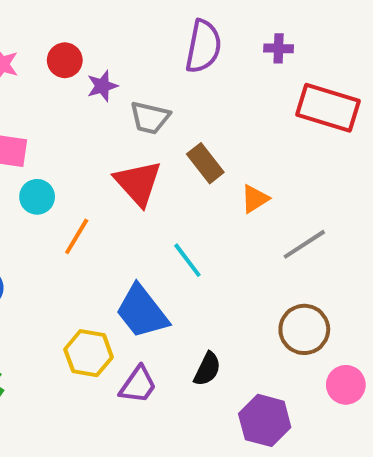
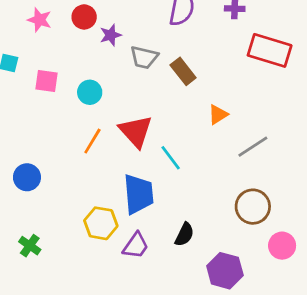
brown rectangle: (205, 163) -> (183, 71), moved
red triangle: (138, 183) -> (136, 131), moved
cyan circle: (37, 197) -> (90, 92), moved
blue trapezoid: (142, 312) -> (138, 194), turned -147

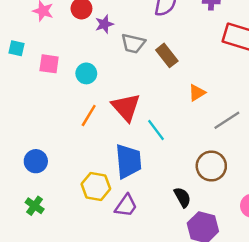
blue circle: (27, 177) -> (36, 161), moved
brown circle: (253, 207) -> (211, 166), moved
black semicircle: (184, 234) -> (182, 197), moved, turned -55

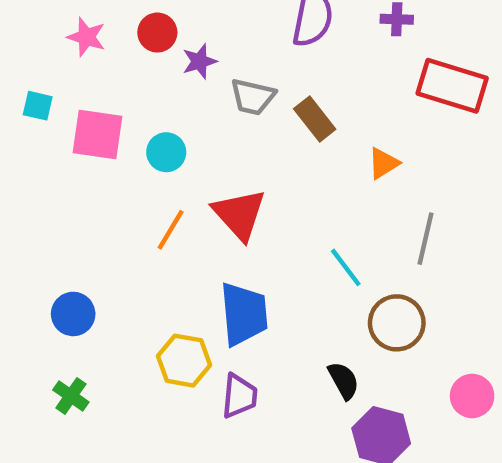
pink square: (49, 64) -> (98, 134), size x1.4
orange triangle: (197, 93) -> (383, 163), moved
gray line: (227, 120) -> (426, 239), turned -44
cyan line: (156, 130) -> (346, 267), moved
purple trapezoid: (126, 206) -> (239, 396), turned -30

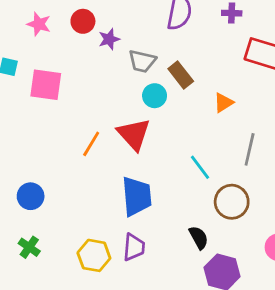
cyan circle: (166, 152) -> (155, 96), moved
yellow hexagon: (184, 361) -> (94, 255), moved

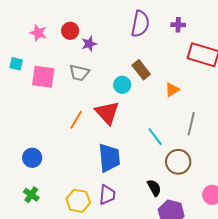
gray trapezoid: (142, 61) -> (79, 73), moved

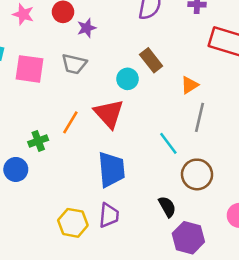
gray line: (191, 124) -> (199, 117), moved
green cross: (31, 195) -> (38, 141), moved, turned 35

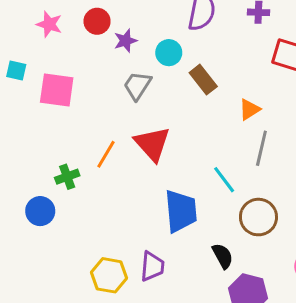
gray trapezoid: (74, 64) -> (137, 86), moved, turned 110
cyan circle: (128, 79) -> (169, 53), moved
blue trapezoid: (111, 169) -> (181, 211), moved

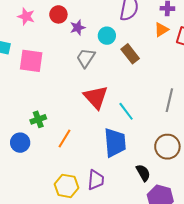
orange triangle: (249, 109) -> (161, 30), moved
orange line: (106, 154) -> (65, 139), moved
cyan line: (224, 180) -> (126, 111), moved

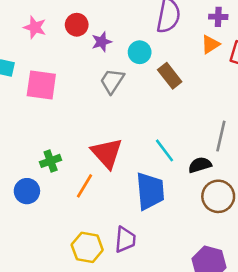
red triangle: (96, 97) -> (107, 153), moved
black semicircle: (143, 173) -> (200, 165), moved, turned -78

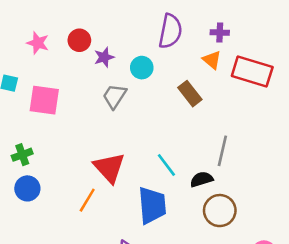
orange triangle: (210, 44) -> (212, 60), turned -48
brown rectangle: (170, 76) -> (190, 94), moved
green cross: (51, 161) -> (22, 155), moved
blue circle: (27, 191) -> (27, 188), moved

